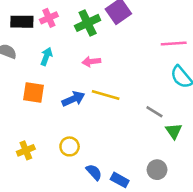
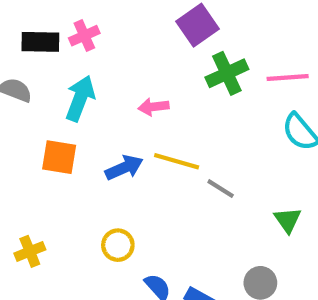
green cross: (88, 23) -> (227, 73), moved
cyan arrow: (46, 56) -> (80, 98), size x1.5
gray line: (154, 112) -> (221, 189), moved
yellow cross: (26, 150) -> (30, 251), moved

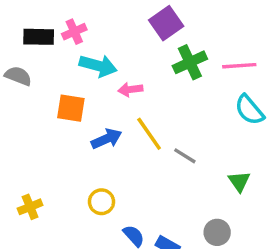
cyan arrow: (80, 98) -> (98, 66), moved, turned 84
orange square: (59, 157) -> (71, 108), moved
yellow line: (177, 161) -> (149, 134), turned 39

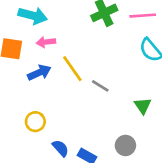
pink arrow: (130, 89) -> (46, 42), moved

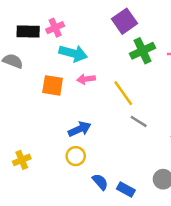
yellow line: (72, 69) -> (123, 93), moved
blue arrow: (39, 73) -> (80, 129), moved

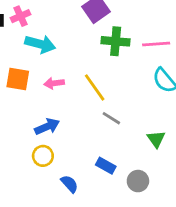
green cross: (143, 51) -> (116, 41), turned 30
pink arrow: (86, 79) -> (54, 83), moved
blue rectangle: (126, 189) -> (106, 166), moved

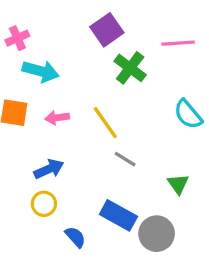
green cross: (116, 41) -> (130, 68), turned 32
pink line: (156, 44) -> (178, 43), moved
blue rectangle: (106, 166) -> (118, 215), size x1.5
gray circle: (138, 181) -> (157, 234), size x1.4

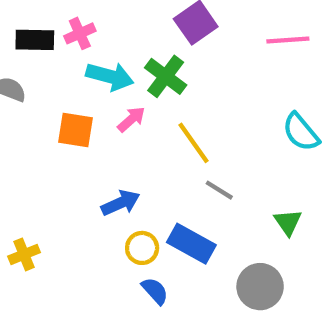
green cross: (130, 68) -> (166, 76), moved
pink arrow: (57, 118) -> (131, 119), moved, turned 145
yellow circle: (44, 204) -> (142, 248), moved
blue rectangle: (118, 215) -> (191, 244), moved

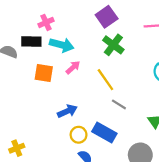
black rectangle: (35, 40) -> (31, 42), moved
green cross: (166, 76) -> (113, 45), moved
yellow cross: (24, 254) -> (17, 148), moved

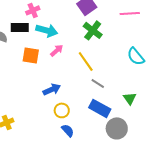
blue rectangle: (104, 132) -> (100, 108), moved

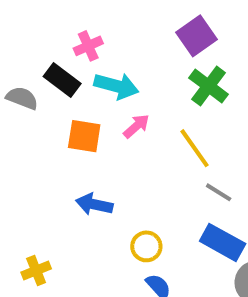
black rectangle: (20, 27) -> (62, 80), turned 36
blue arrow: (52, 89) -> (94, 204), moved, turned -144

